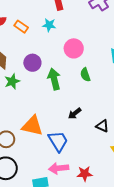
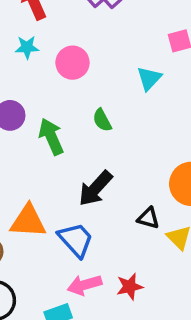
pink circle: (74, 48) -> (73, 63), moved
black arrow: (75, 113) -> (95, 188), size x1.6
black triangle: (102, 126) -> (148, 218), moved

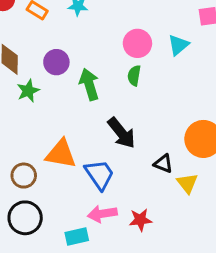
pink circle: (73, 63) -> (137, 43), moved
green semicircle: (102, 120) -> (134, 76), turned 30
black arrow: (95, 188) -> (121, 133), turned -88

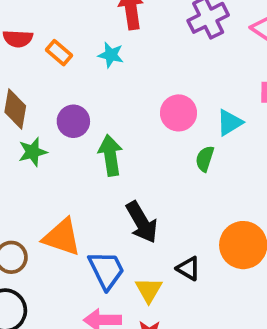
green semicircle: (134, 76) -> (205, 159), moved
yellow triangle: (187, 183) -> (149, 290), moved

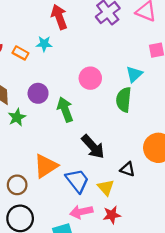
cyan star: (111, 55) -> (44, 44), moved
pink circle: (179, 113) -> (90, 78), moved
green semicircle: (205, 159) -> (124, 100), size x1.5
orange triangle: (62, 237) -> (46, 166), turned -40

